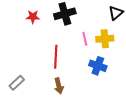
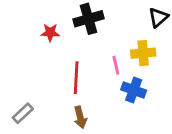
red star: (33, 17) -> (50, 33), moved
pink line: (85, 39) -> (116, 65), moved

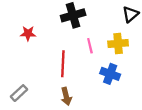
red star: (50, 33) -> (28, 33), moved
pink line: (116, 65) -> (90, 46), moved

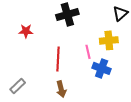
pink line: (90, 46) -> (88, 52), moved

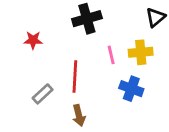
pink line: (88, 52) -> (111, 55), moved
gray rectangle: (18, 86) -> (43, 94), moved

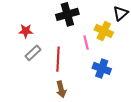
yellow cross: (141, 52) -> (104, 31), moved, turned 30
gray rectangle: (43, 94) -> (33, 53), moved

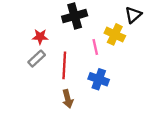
red star: (26, 31) -> (40, 37), moved
blue cross: (102, 68) -> (99, 79), moved

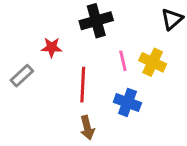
yellow cross: (115, 34) -> (153, 62), moved
gray rectangle: (37, 59) -> (22, 76), moved

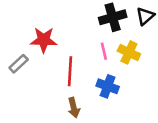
black cross: (96, 21) -> (113, 17), moved
red star: (52, 47) -> (44, 40), size x1.5

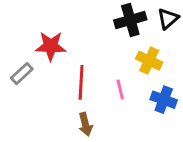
pink line: (104, 51) -> (120, 90), moved
blue cross: (108, 86) -> (164, 100), moved

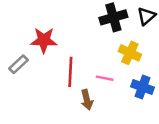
pink line: (120, 90) -> (105, 78), turned -66
brown arrow: (85, 124) -> (87, 100), moved

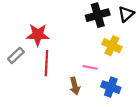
red line: (70, 72) -> (46, 63), moved
blue cross: (143, 87) -> (111, 87), moved

